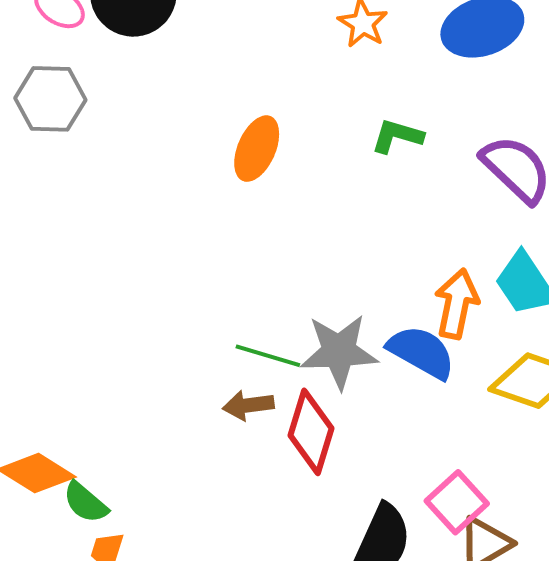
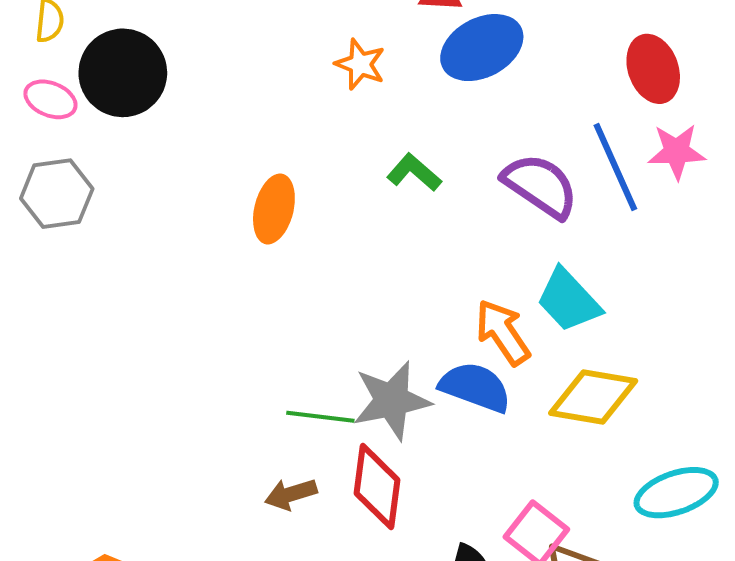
green L-shape: (397, 136) -> (414, 173), turned 34
orange arrow: (457, 304) -> (503, 332), turned -36
brown arrow: (248, 405) -> (291, 494), moved

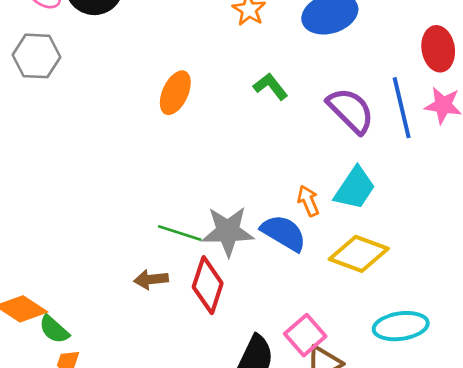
cyan trapezoid: (569, 300) -> (355, 188), turned -114
orange arrow: (503, 332) -> (308, 201), size x0.7

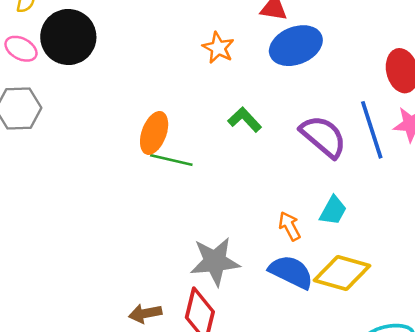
cyan trapezoid: (355, 188) -> (333, 210), size x0.7
green line: (180, 233) -> (171, 160), moved
blue semicircle: (284, 233) -> (291, 272), moved

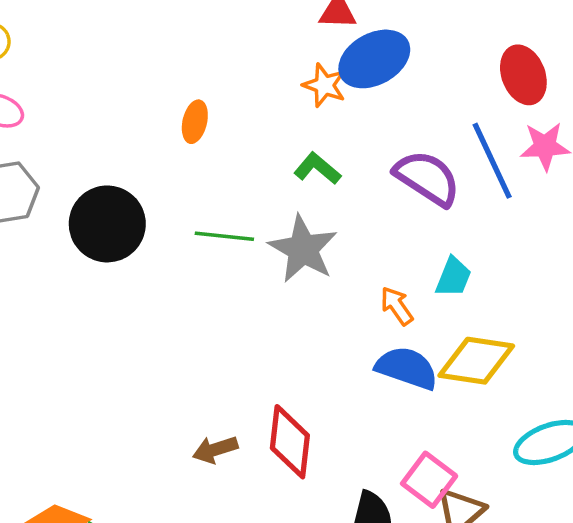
black circle: (68, 37) -> (107, 224), moved
orange star: (218, 48) -> (324, 85), moved
orange ellipse: (154, 133) -> (195, 122), moved, size x0.7
gray star: (215, 261) -> (303, 249), moved, turned -30

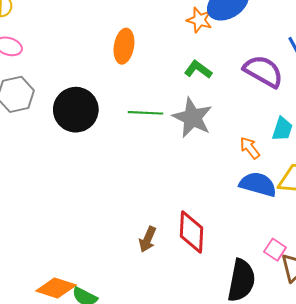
orange ellipse: (195, 122) -> (124, 46), size x1.4
brown arrow: (215, 450) -> (148, 239), turned -45
pink square: (429, 480) -> (275, 250), size x0.7

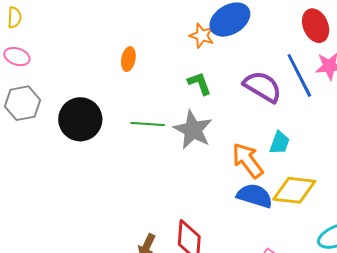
orange ellipse: (124, 46) -> (128, 59), size x0.7
green L-shape: (198, 70) -> (199, 83), turned 32
orange arrow: (250, 148) -> (248, 160), size x1.6

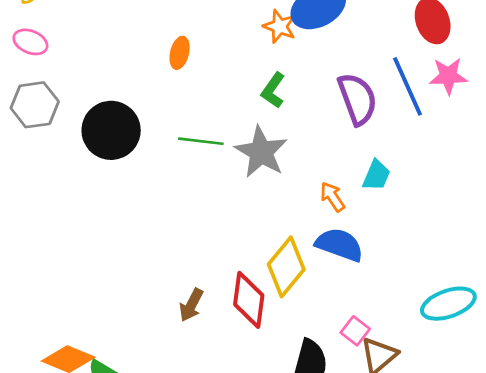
green L-shape: (199, 83) -> (273, 90), turned -128
purple semicircle: (263, 87) -> (357, 99), turned 36
orange arrow: (248, 160) -> (332, 197), size x0.6
yellow diamond: (294, 190) -> (286, 267), moved, turned -60

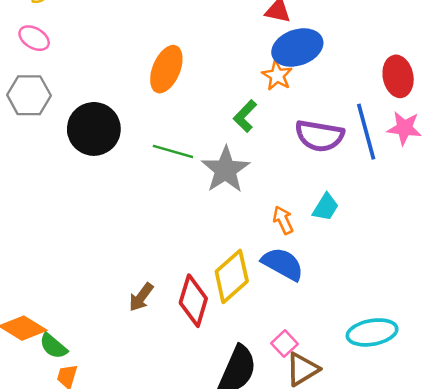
orange star: (280, 26) -> (277, 75), moved
orange ellipse: (180, 53) -> (166, 69), size x1.6
purple semicircle: (357, 99) -> (319, 136), turned 111

